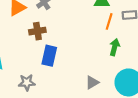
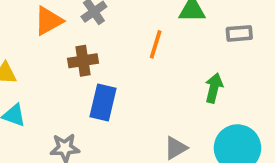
orange line: (109, 21) -> (156, 44), moved

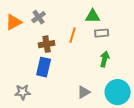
gray rectangle: (239, 33) -> (102, 33), moved
brown cross: (83, 61) -> (47, 44), moved

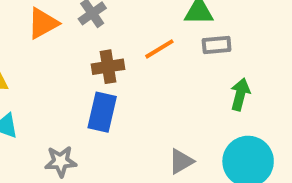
orange line: (73, 35) -> (159, 49), turned 42
green arrow: (105, 59) -> (240, 94), moved

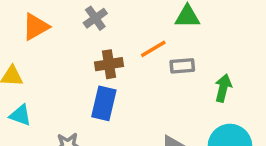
orange triangle: (43, 23) -> (36, 27), moved
gray rectangle: (217, 45) -> (182, 66), moved

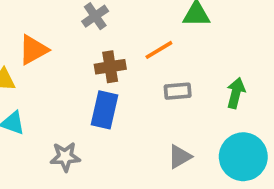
orange triangle: (36, 27) -> (33, 50), moved
gray rectangle: (182, 66) -> (178, 91), moved

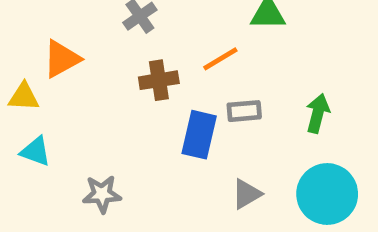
blue rectangle: (105, 110) -> (199, 135), moved

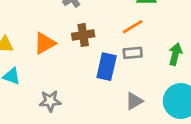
orange triangle: (62, 59) -> (45, 43), moved
orange line: (220, 59) -> (133, 27), moved

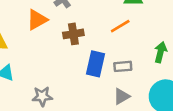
orange triangle: (45, 43) -> (37, 20), moved
gray rectangle: (133, 53) -> (123, 66), moved

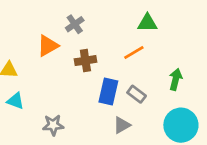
gray rectangle: (123, 66) -> (137, 94), turned 42
gray triangle: (121, 96) -> (122, 125), moved

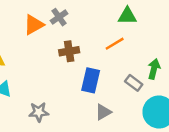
orange triangle: (48, 46) -> (34, 25), moved
gray rectangle: (137, 94) -> (134, 83), moved

